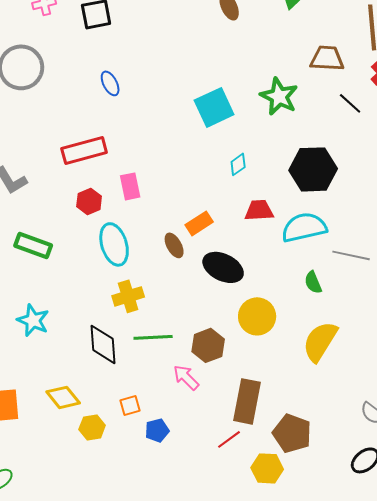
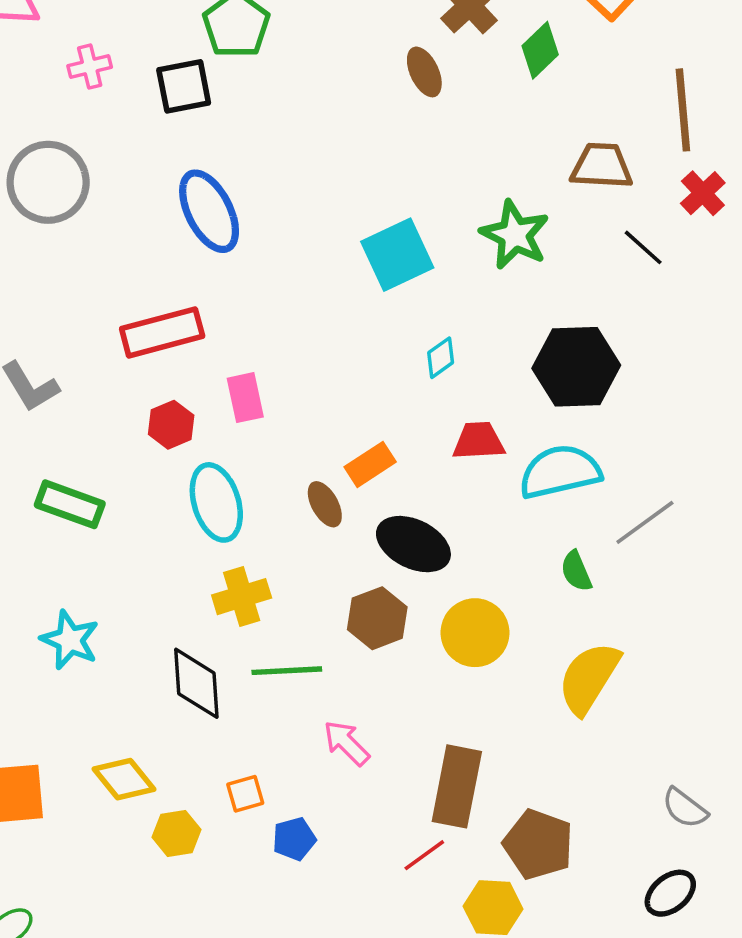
blue ellipse: (110, 83) -> (209, 211), size x1.8
gray line: (351, 255) -> (645, 522), turned -48
brown hexagon: (208, 345) -> (377, 618), moved

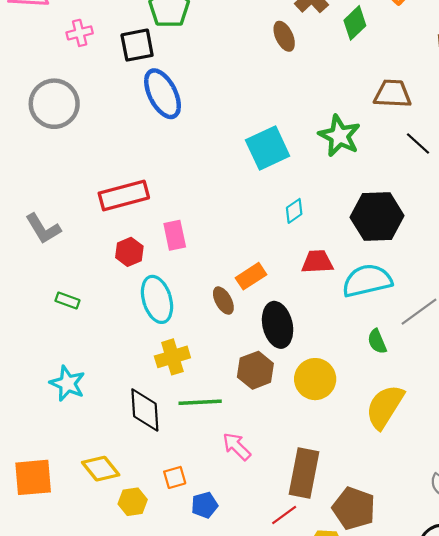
blue ellipse: (209, 211) -> (163, 94), moved
green rectangle: (70, 504) -> (67, 301), size x0.6
black ellipse: (413, 544) -> (278, 325), turned 51

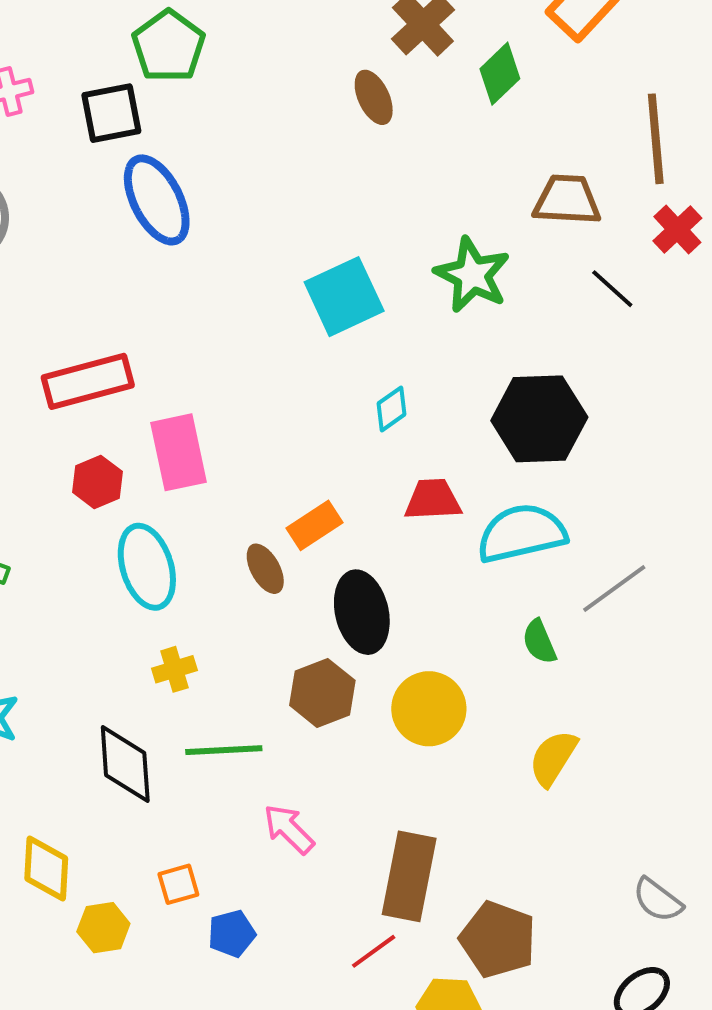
pink rectangle: (175, 235) -> (178, 452), size x1.4
yellow cross: (172, 357) -> (174, 669), size x0.7
yellow semicircle: (385, 407) -> (553, 758), size x0.7
yellow diamond: (101, 469) -> (46, 868), turned 42

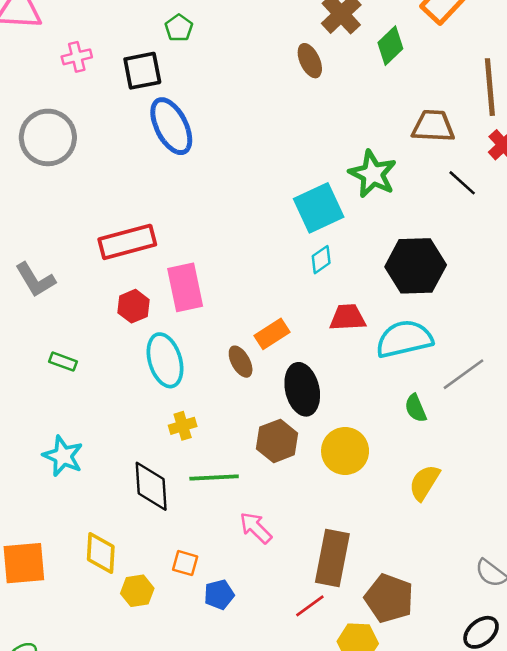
green pentagon: (169, 46) -> (179, 28), size x0.6
cyan square: (344, 297) -> (319, 208), moved
orange square: (178, 884) -> (185, 563), turned 32

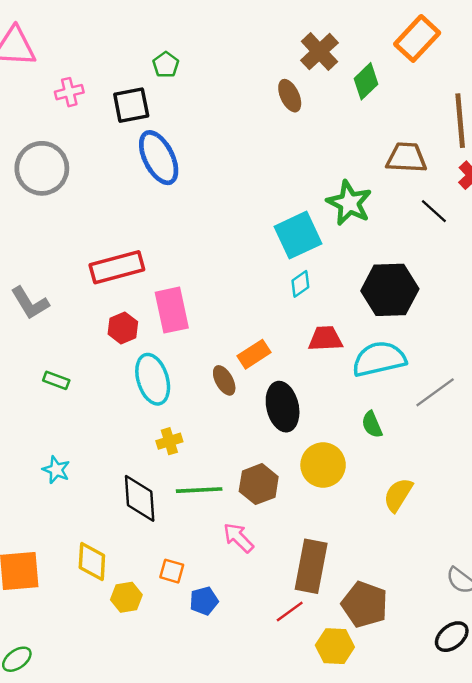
green semicircle: (416, 408) -> (372, 424), moved
brown hexagon: (277, 441) -> (259, 484), moved
cyan star: (63, 456) -> (56, 470), size x0.7

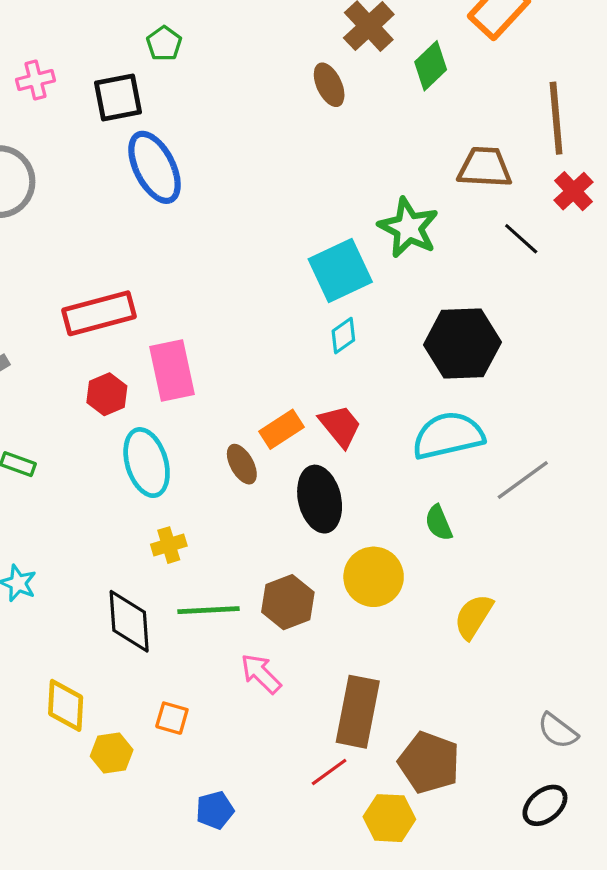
red trapezoid: (325, 339) -> (340, 426), moved, turned 54
blue pentagon: (204, 601) -> (215, 810), moved

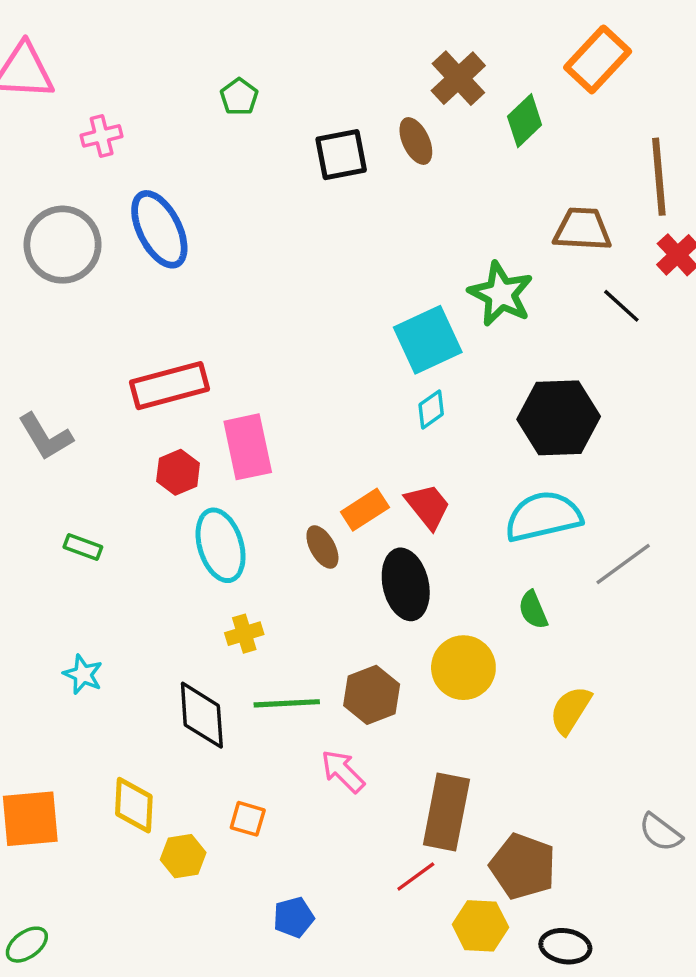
black square: (118, 97) -> (341, 155), moved
blue ellipse: (155, 167) -> (159, 229), moved
black ellipse: (545, 805) -> (565, 946), moved, turned 48

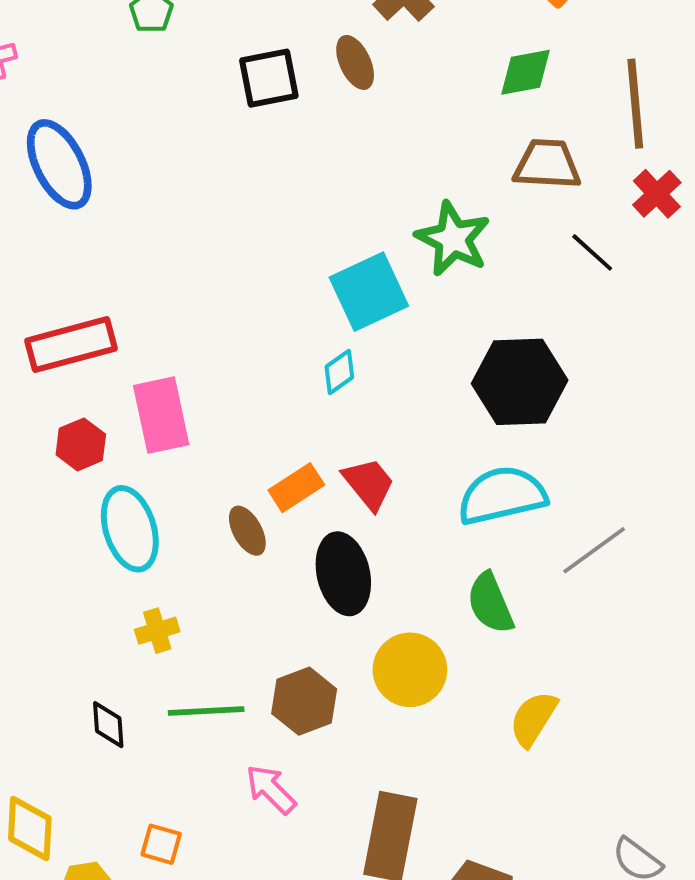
green diamond: (525, 121) -> (526, 72), moved, turned 33
cyan diamond: (431, 409) -> (339, 372), moved
green semicircle: (533, 610) -> (490, 603), size x1.4
black diamond: (202, 715) -> (108, 725), size x0.6

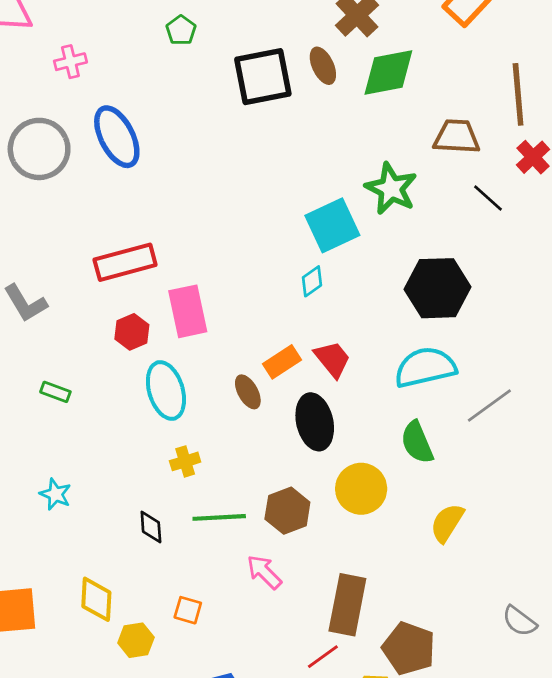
green diamond: (526, 72) -> (388, 73), moved, size x1.4
black square: (269, 78) -> (263, 77), size x1.4

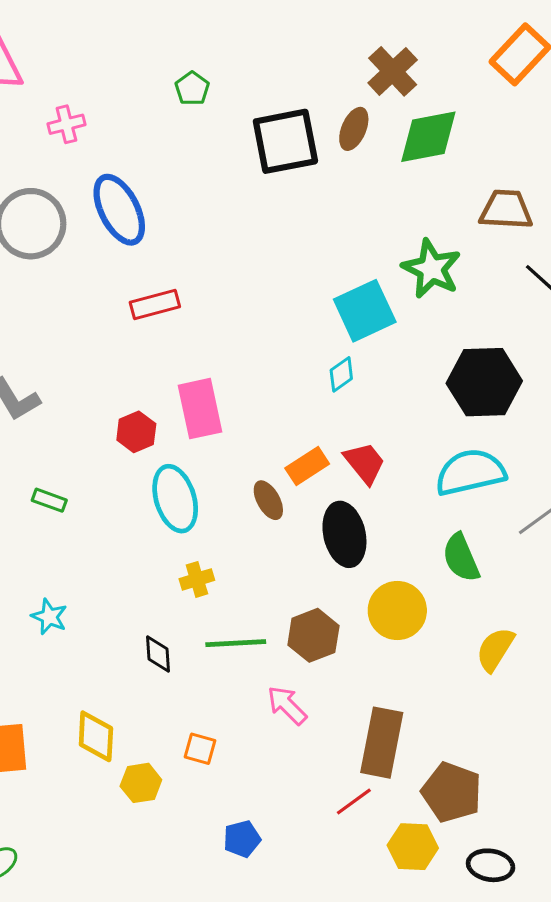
brown ellipse: (323, 66) -> (354, 129), turned 48
red rectangle: (125, 262) -> (155, 304), moved, size x0.7

